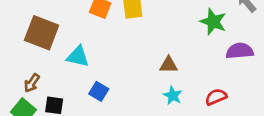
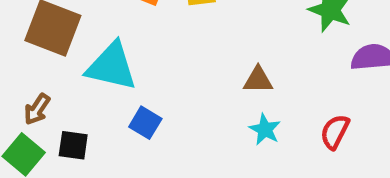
cyan triangle: (78, 56) -> (112, 66), size x1.4
red semicircle: (216, 97) -> (335, 132), turned -40

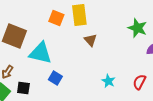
brown triangle: (258, 80) -> (90, 40), moved, turned 48

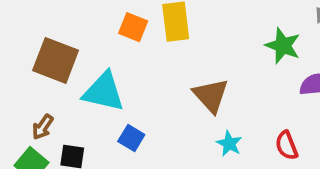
brown triangle: (90, 40) -> (211, 96), moved, size x1.5
red semicircle: (139, 82) -> (287, 145), turned -49

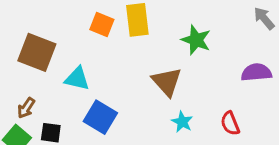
green star: (283, 46) -> (196, 40), moved
cyan triangle: (104, 92) -> (77, 79), size x0.7
blue square: (131, 138) -> (100, 117), size x1.5

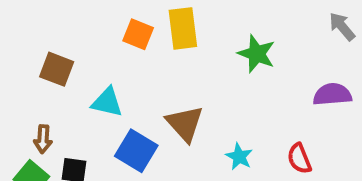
brown square: (37, 52) -> (57, 69), size x0.7
brown triangle: (167, 82) -> (185, 124), moved
brown arrow: (26, 108) -> (43, 139), turned -30

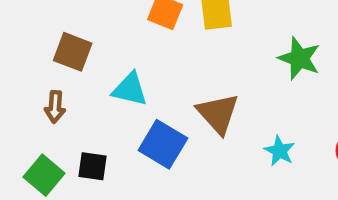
green star: (257, 54) -> (299, 58), moved
brown arrow: (43, 139) -> (55, 107), moved

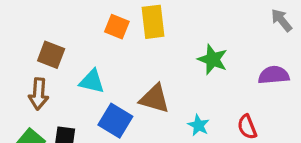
brown arrow: (55, 107) -> (39, 94), size x1.4
brown triangle: (218, 113) -> (155, 99), turned -32

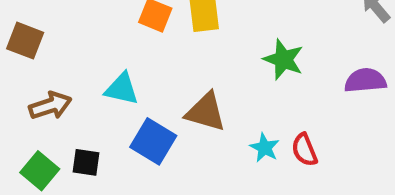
brown square: (51, 55) -> (25, 41), moved
brown arrow: (39, 94) -> (50, 106), turned -112
red semicircle: (247, 127) -> (304, 150), moved

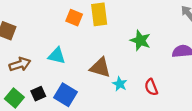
blue square: (153, 141) -> (65, 95), moved
cyan star: (265, 148) -> (120, 84), moved
black square: (86, 162) -> (38, 94), turned -32

